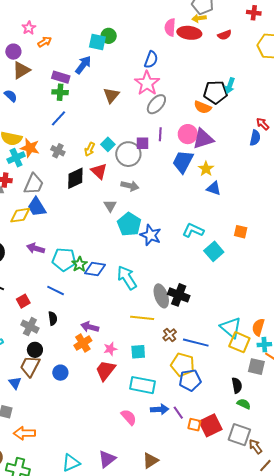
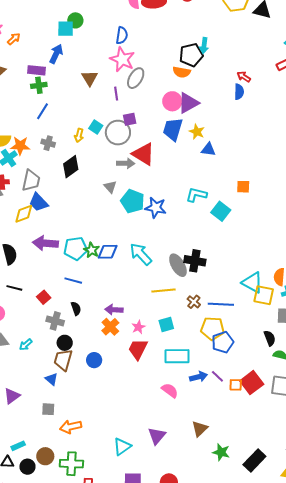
purple line: (160, 134) -> (116, 94), moved
red triangle: (99, 171) -> (143, 154), moved, size x1.4
purple arrow: (36, 248) -> (45, 243), size x1.4

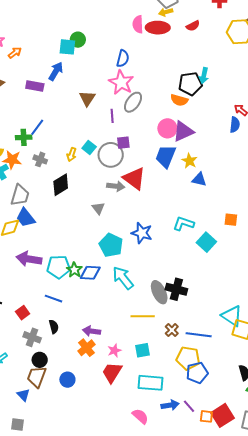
green cross: (39, 85) -> (24, 137), moved
cyan pentagon: (133, 201) -> (111, 245), moved

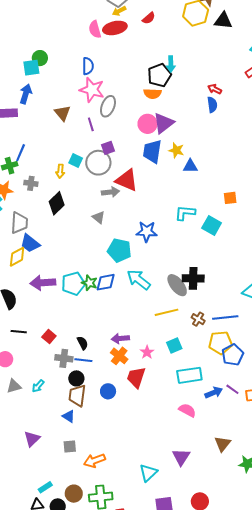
blue line: (54, 299) -> (83, 360), moved
red trapezoid: (112, 372) -> (136, 377), moved

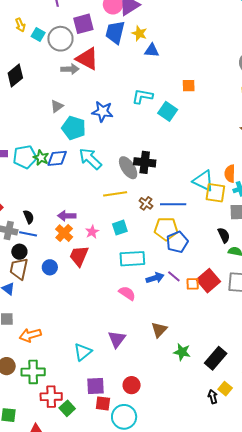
purple square: (108, 148) -> (83, 24), moved, size x1.5
yellow arrow: (60, 171) -> (20, 25), moved, turned -32
gray triangle: (99, 217) -> (57, 106), moved, turned 40

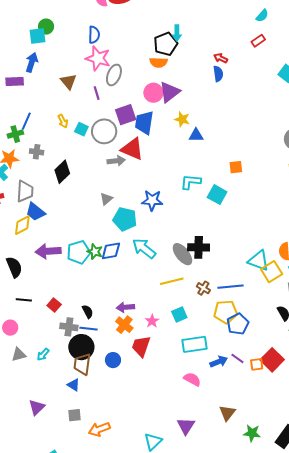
blue trapezoid: (115, 32) -> (144, 123), moved
yellow square: (215, 193) -> (272, 272), turned -35
black circle: (19, 252) -> (81, 347), size x1.6

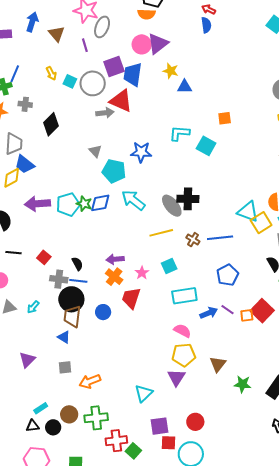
blue arrow: (32, 62) -> (32, 22), moved
gray triangle: (106, 199) -> (95, 151), turned -32
yellow pentagon: (226, 312) -> (184, 355), moved

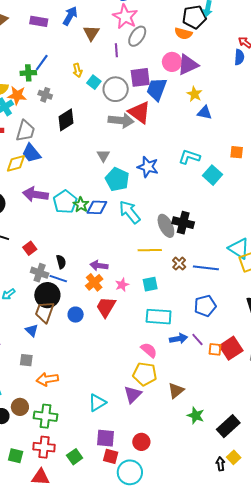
gray arrow: (105, 113) -> (121, 121), size x1.4
cyan pentagon: (68, 204) -> (65, 202), turned -30
red cross: (116, 441) -> (44, 447), moved

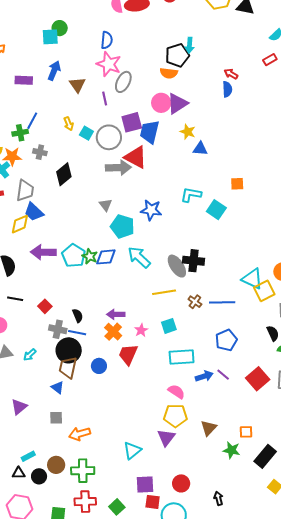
orange square: (215, 349) -> (246, 432), moved
black arrow: (220, 464) -> (218, 498), moved

